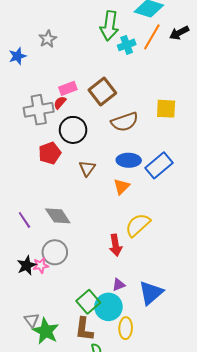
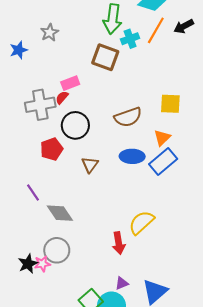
brown square: (102, 91) -> (105, 57), moved, turned -32
orange triangle: (122, 187) -> (162, 138), moved
purple line: (24, 220) -> (33, 192), moved

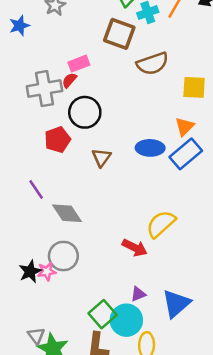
brown semicircle: (128, 117) -> (152, 64), moved
red arrow: (119, 243) -> (135, 248), turned -55

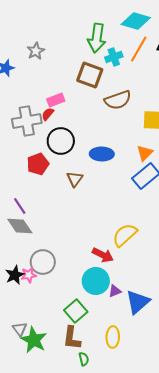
blue ellipse: (150, 148) -> (102, 154), moved
gray diamond: (67, 213) -> (20, 226), moved
purple triangle: (138, 294) -> (115, 291), moved
cyan circle: (126, 320) -> (96, 281), moved

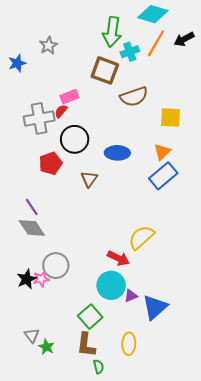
green star: (34, 340) -> (46, 347), size x0.6

